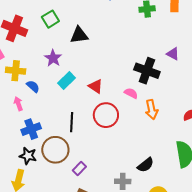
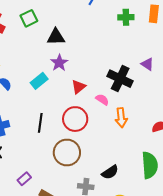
purple star: (53, 58) -> (59, 63), moved
red triangle: (96, 86) -> (78, 87), moved, turned 42
brown circle: (55, 150) -> (67, 152), moved
purple rectangle: (79, 168) -> (24, 179), moved

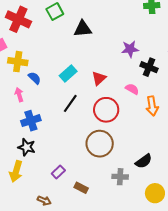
purple star: (59, 63) -> (130, 49), moved, turned 30
black cross: (120, 79) -> (149, 67), size x0.7
red triangle: (78, 87) -> (99, 78), moved
black line: (40, 123) -> (70, 103), moved, turned 30

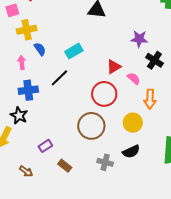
yellow cross: (18, 62) -> (27, 30), turned -30
red triangle: (99, 78) -> (114, 67), moved
black line: (70, 103) -> (59, 78), moved
yellow circle: (155, 193) -> (133, 123), moved

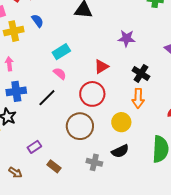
blue semicircle: (40, 49) -> (38, 21), moved
black cross: (154, 60) -> (141, 73), moved
black line: (59, 78) -> (47, 98), moved
pink semicircle: (134, 79) -> (60, 74), moved

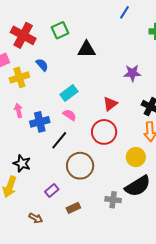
blue cross: (16, 91) -> (40, 122), moved
brown circle: (80, 126) -> (80, 166), moved
black semicircle: (120, 151) -> (138, 186), size x1.5
brown rectangle: (54, 166) -> (73, 208), turned -56

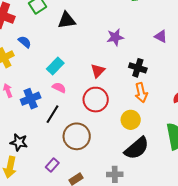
gray cross: (113, 200) -> (115, 174), moved

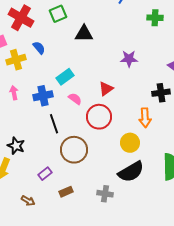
black cross: (138, 68) -> (161, 93), moved, turned -36
pink semicircle: (59, 88) -> (75, 99), moved
blue cross: (31, 99) -> (43, 96), moved
black line: (53, 114) -> (54, 124), turned -60

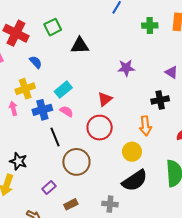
yellow cross: (16, 60) -> (25, 89), moved
pink semicircle: (75, 99) -> (67, 111), moved

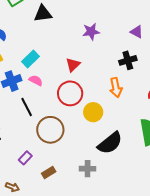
yellow circle: (132, 152) -> (93, 112), moved

